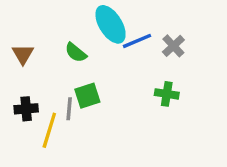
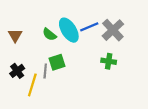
cyan ellipse: (111, 24) -> (69, 30), moved
gray cross: (173, 46) -> (113, 30), size x1.5
black cross: (26, 109) -> (17, 71), turned -32

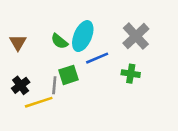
blue line: (89, 27) -> (97, 58), moved
cyan ellipse: (69, 30) -> (83, 36), turned 55
yellow line: (32, 85) -> (39, 102), turned 55

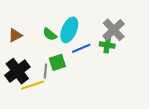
brown triangle: (18, 43) -> (15, 35), turned 32
green cross: (131, 74) -> (107, 45), moved
black cross: (21, 85) -> (17, 71), size x1.6

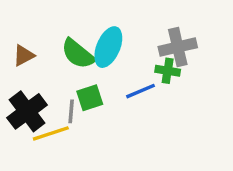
gray cross: (114, 30) -> (178, 47), turned 30
green semicircle: (50, 34) -> (78, 54), size x1.5
blue line: (81, 48) -> (141, 91), moved

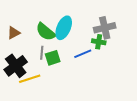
gray line: (71, 111) -> (42, 53), moved

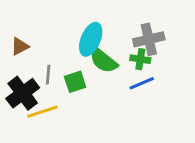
green semicircle: (46, 32) -> (103, 61), moved
gray line: (42, 53) -> (48, 75), moved
blue line: (83, 54) -> (142, 83), moved

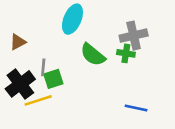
cyan ellipse: (91, 39) -> (72, 19), moved
green square: (75, 82) -> (53, 79), moved
blue line: (142, 83) -> (136, 108), moved, turned 35

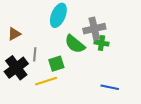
gray cross: (134, 36) -> (94, 29), moved
green square: (53, 79) -> (56, 64), moved
yellow line: (38, 100) -> (46, 81), moved

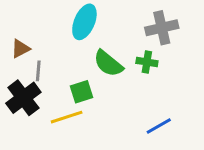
gray cross: (94, 29) -> (162, 28), moved
gray line: (35, 54) -> (38, 71), moved
blue line: (110, 87) -> (159, 126), turned -42

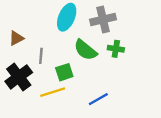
gray cross: (162, 28) -> (103, 20), moved
gray line: (38, 71) -> (41, 56), moved
blue line: (159, 126) -> (98, 99), moved

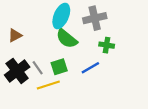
green semicircle: (85, 50) -> (67, 39), moved
gray line: (41, 56) -> (38, 68), moved, turned -40
blue line: (98, 99) -> (90, 68), moved

